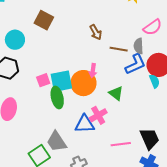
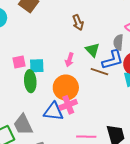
brown line: (119, 49) -> (99, 72), moved
cyan square: (61, 81) -> (37, 66), size x0.7
orange circle: (83, 83) -> (66, 88), moved
green triangle: (116, 93) -> (92, 50), moved

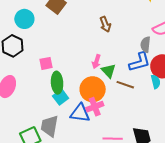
green triangle: (92, 50) -> (109, 71), moved
cyan square: (37, 66) -> (61, 97), moved, turned -35
brown line: (99, 72) -> (125, 85), moved
gray trapezoid: (23, 125) -> (50, 126), turned 35

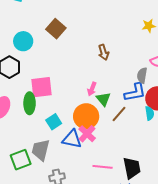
pink square: (46, 63) -> (42, 87), size x1.6
green ellipse: (57, 83) -> (30, 103), moved
brown line: (125, 85) -> (119, 114), turned -72
pink cross: (95, 107) -> (87, 134), turned -30

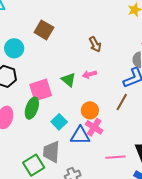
pink arrow: (92, 89) -> (89, 74), moved, turned 64
green triangle: (103, 99) -> (69, 80), moved
green ellipse: (30, 103) -> (32, 108), turned 30
orange circle: (86, 116) -> (90, 110), size x0.7

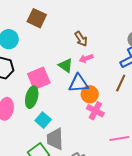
brown arrow: (95, 44) -> (81, 39), moved
cyan square: (59, 122) -> (43, 120), moved
blue triangle: (80, 136) -> (79, 83), moved

